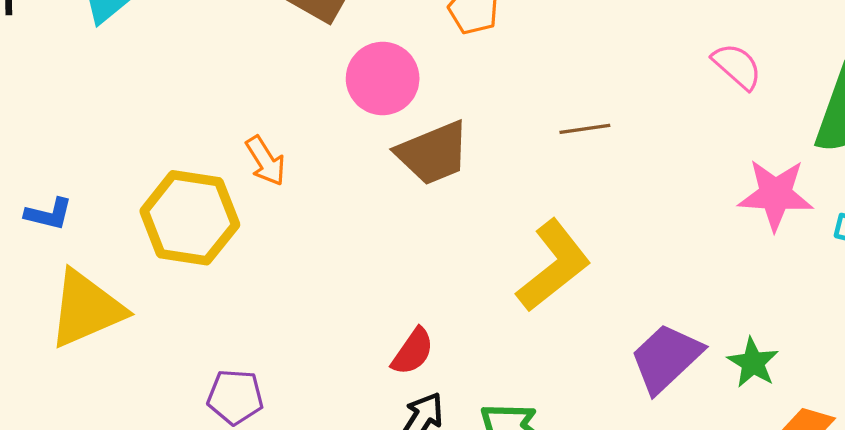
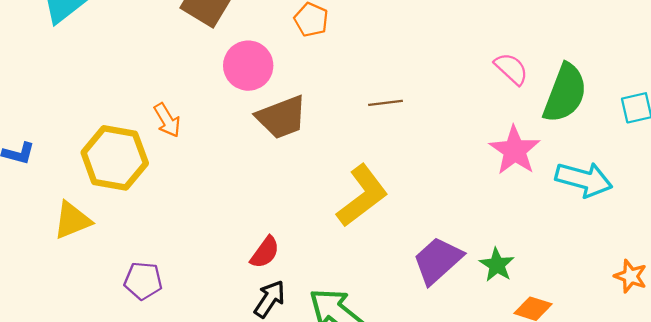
pink semicircle: (737, 66) -> (511, 69), moved
pink star: (775, 195) -> (515, 150), turned 30
yellow triangle: (86, 309) -> (72, 220), moved, size x0.7

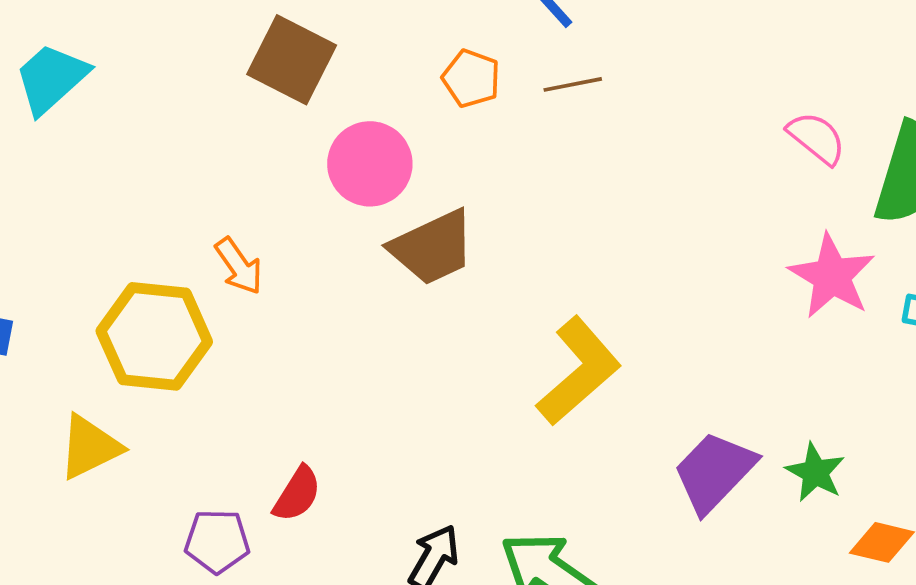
brown line: (386, 103) -> (573, 84), moved
red semicircle: (265, 252) -> (297, 494), moved

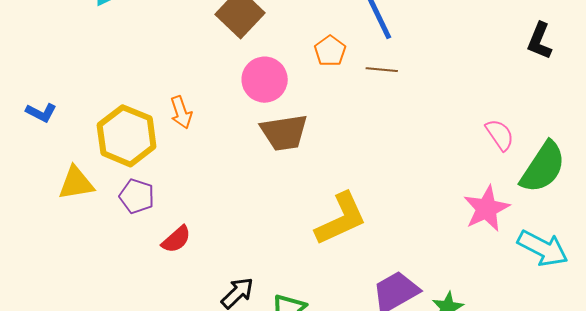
purple pentagon: (217, 541) -> (137, 196), moved

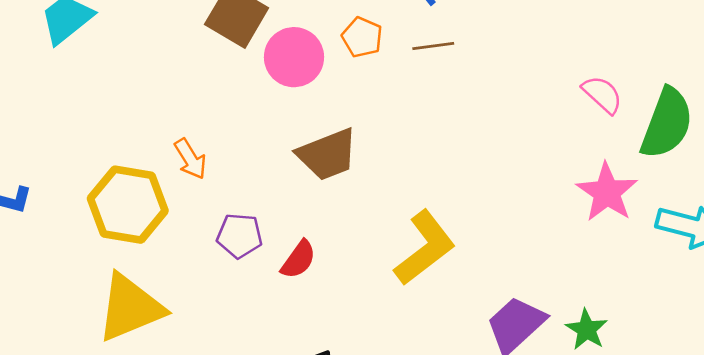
pink circle: (265, 80) -> (294, 57), moved
yellow triangle: (76, 183) -> (130, 308), moved, size x1.5
purple pentagon: (137, 196) -> (240, 236), moved
red semicircle: (176, 239) -> (299, 260), moved

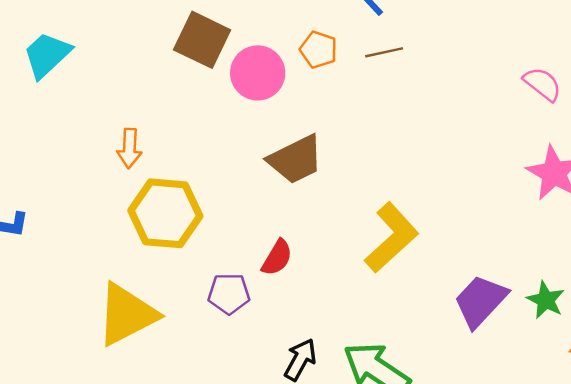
orange arrow: (190, 159) -> (129, 148), moved, turned 39
yellow hexagon: (128, 205) -> (165, 213), moved
purple pentagon: (240, 236) -> (229, 294), moved

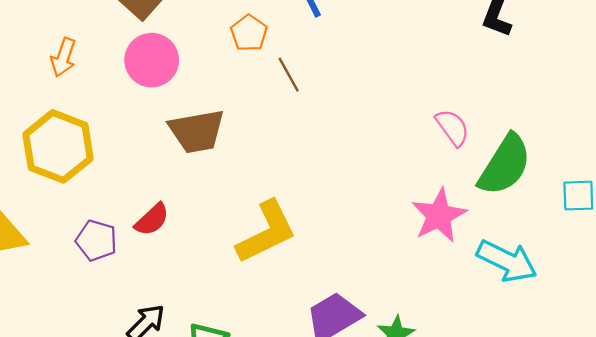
brown line: (384, 52) -> (289, 75), moved, turned 57
pink circle: (258, 73) -> (152, 60), moved
orange arrow: (129, 148) -> (63, 57), moved

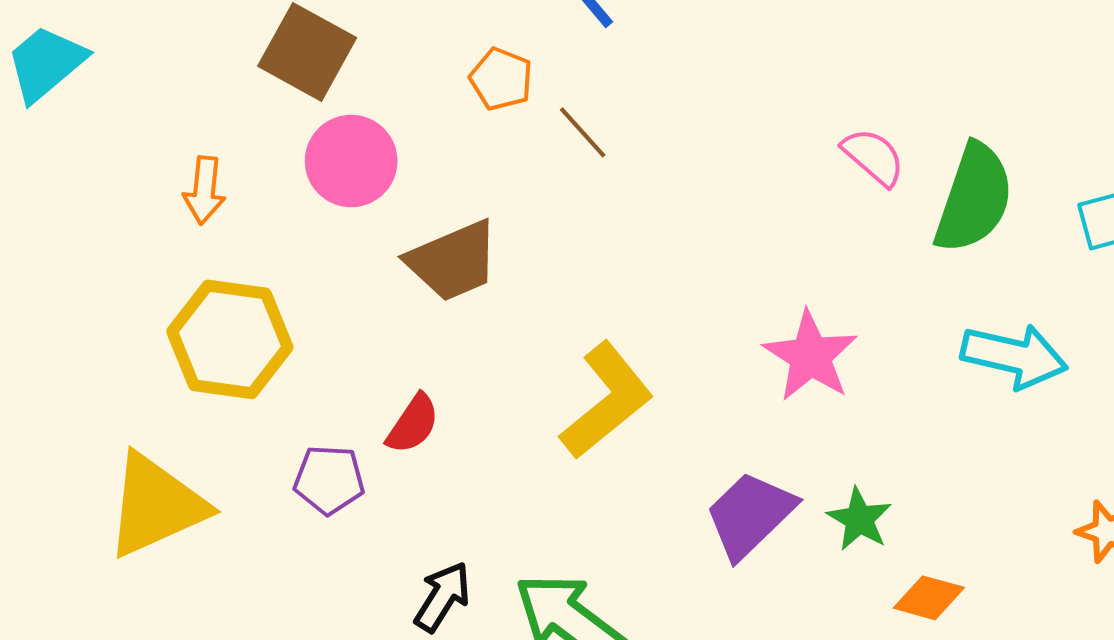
pink star: (439, 216) -> (810, 356), moved

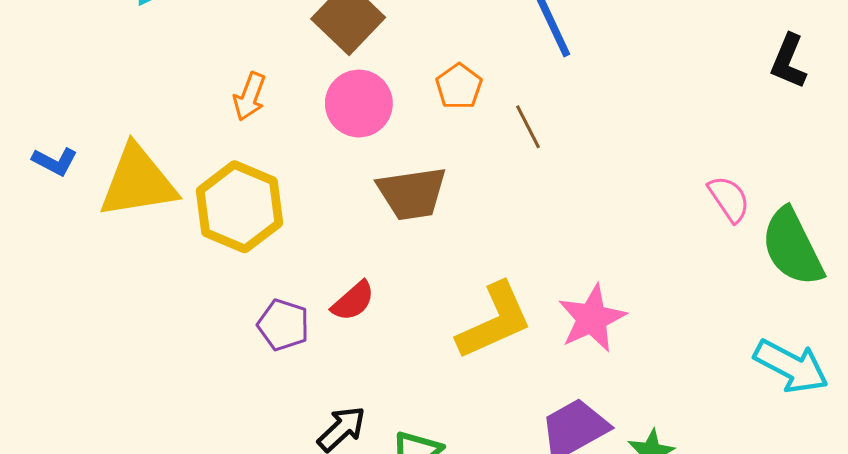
orange pentagon: (501, 79) -> (459, 86), moved
green semicircle: (974, 198) -> (792, 247), turned 120
pink star: (810, 356) -> (592, 318), moved
yellow triangle: (156, 505) -> (138, 182), moved

